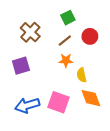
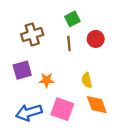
brown cross: (30, 32) -> (32, 35), turned 30
brown line: (65, 41) -> (69, 43), turned -56
orange star: (66, 60) -> (47, 80), moved

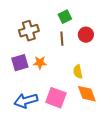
orange star: (47, 80) -> (40, 63), moved

